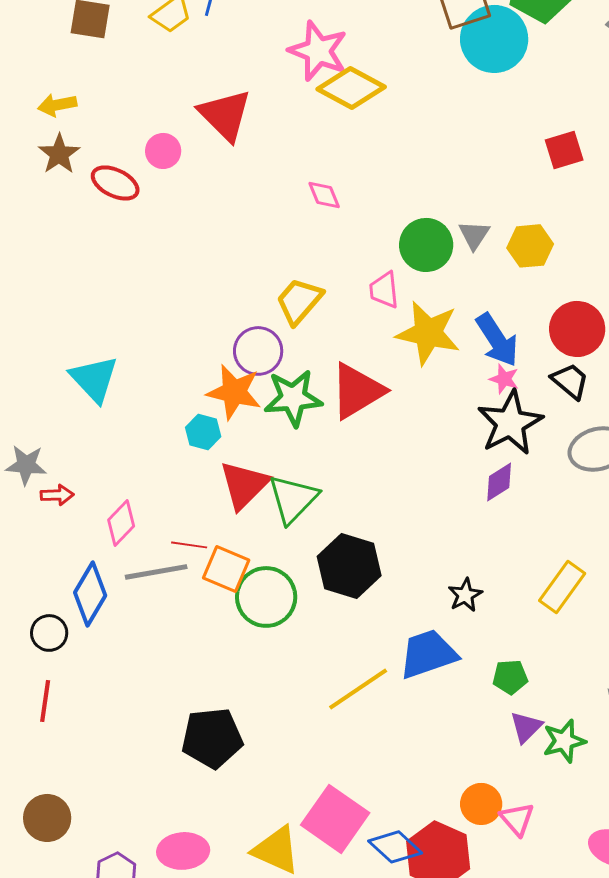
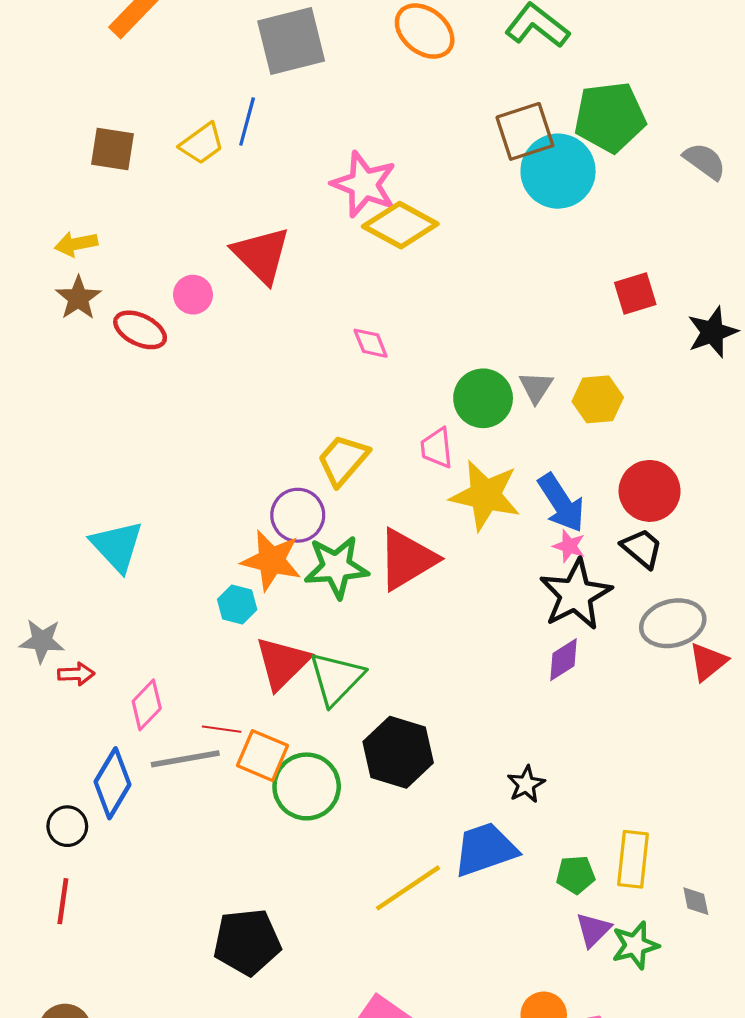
yellow rectangle: (562, 587) -> (633, 859), moved, turned -30

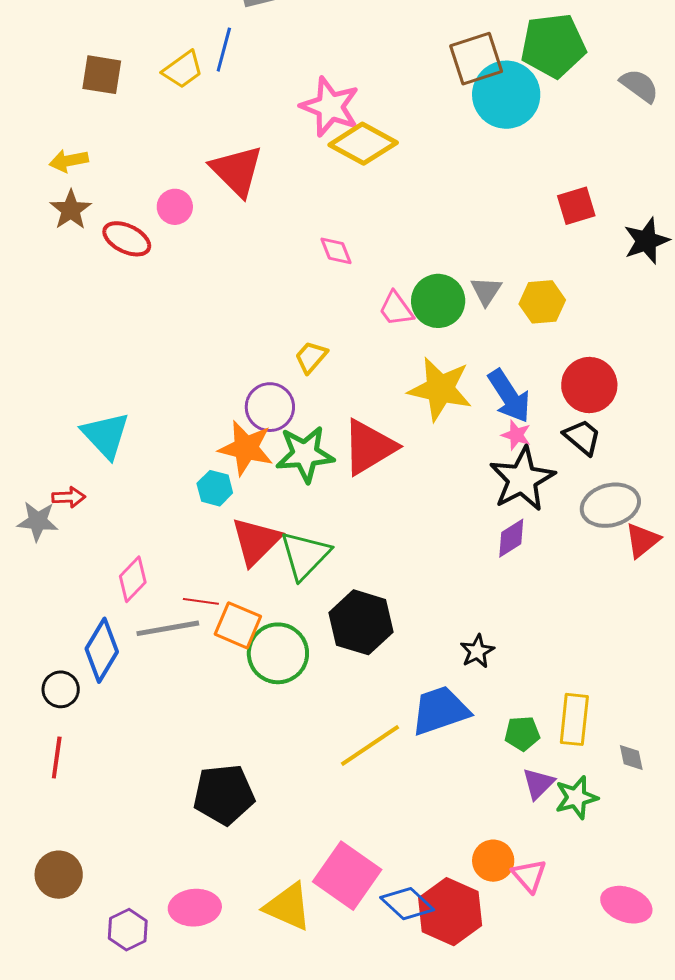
pink trapezoid: (437, 448) -> (396, 309), moved, turned -30
yellow trapezoid: (343, 460) -> (311, 357), size x0.7
red arrow: (76, 674) -> (69, 497), moved

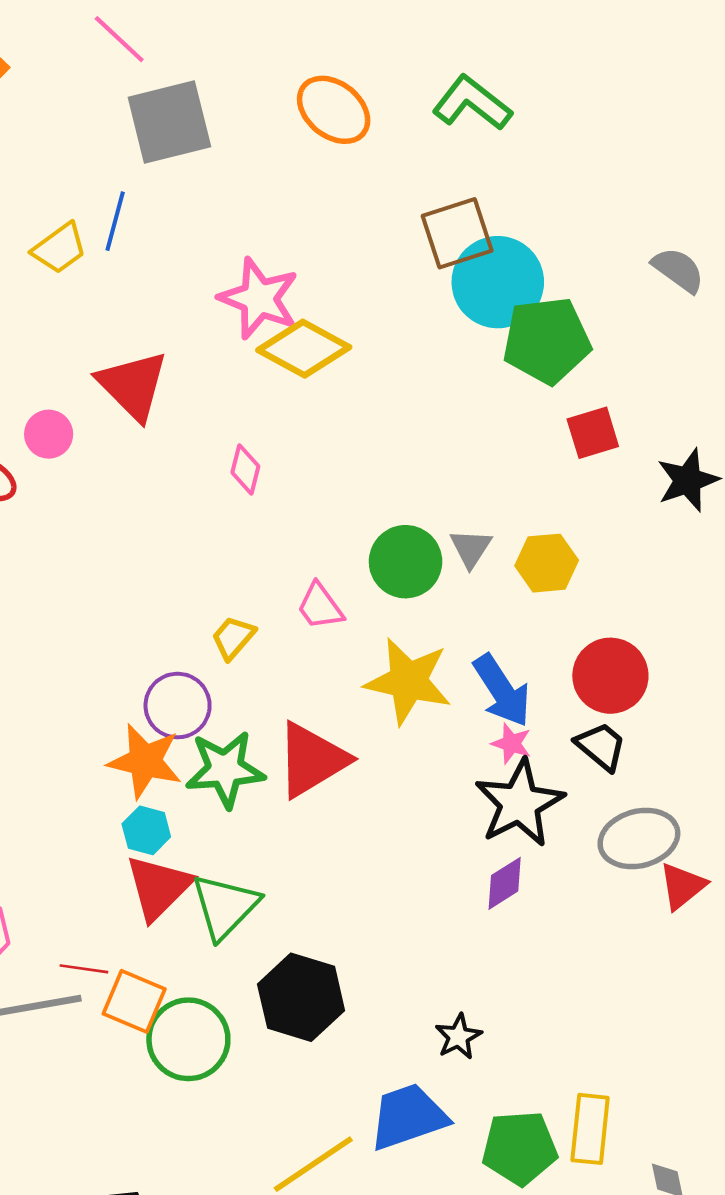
green pentagon: (553, 46) -> (547, 340), moved
pink diamond: (336, 251) -> (245, 469), moved, turned 36
pink trapezoid: (396, 309) -> (320, 606), moved
cyan hexagon: (215, 488) -> (146, 830), moved
green pentagon: (522, 733) -> (520, 1148), size x1.6

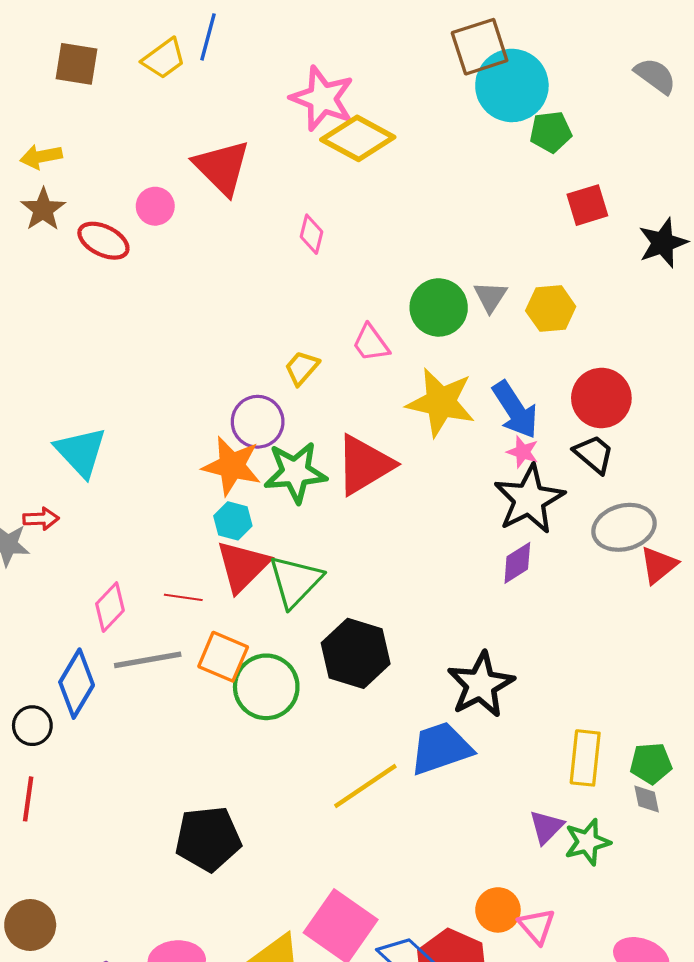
green pentagon: (547, 340) -> (551, 132), size x0.6
red line: (84, 969) -> (183, 597), moved
black star: (458, 1037) -> (481, 685), size x1.8
green pentagon: (520, 1148) -> (651, 763), moved, size x0.7

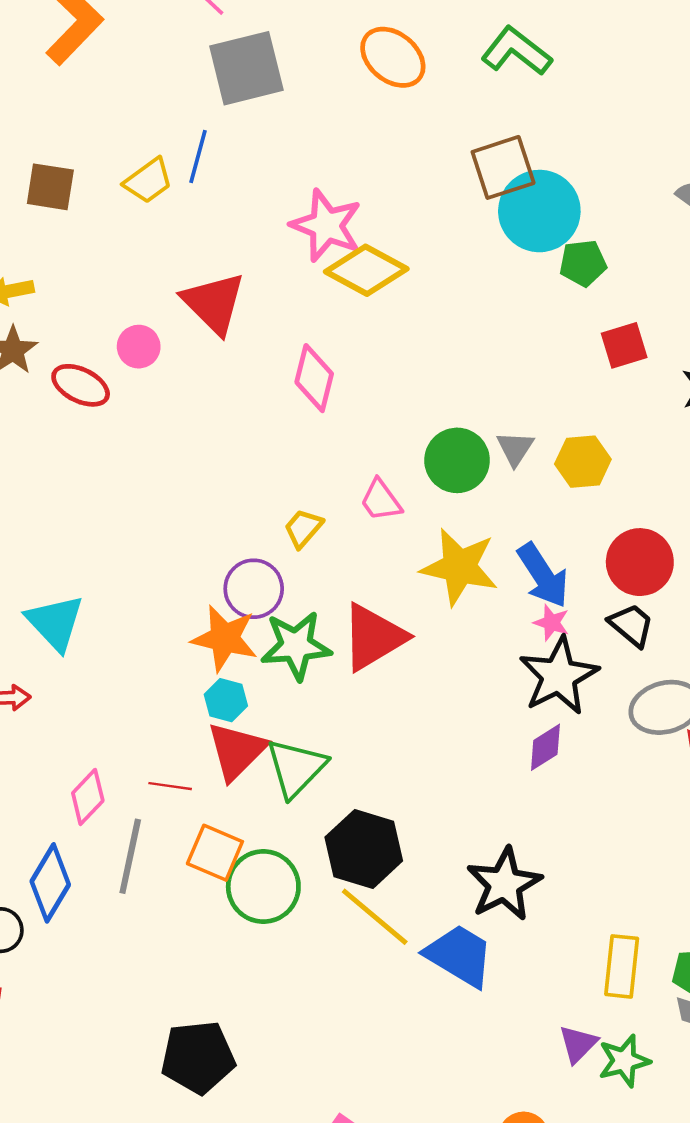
pink diamond: (311, 234) -> (314, 378), size x1.5
gray line: (148, 660) -> (130, 856), turned -68
blue trapezoid: (441, 748) -> (459, 956), turned 50
yellow line: (365, 786) -> (375, 917), moved, turned 74

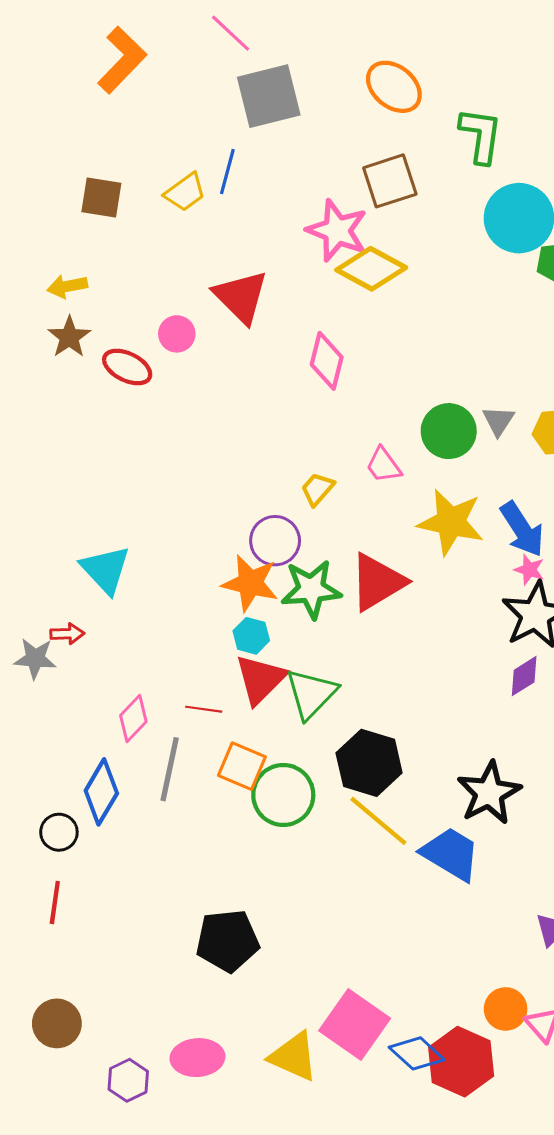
green L-shape: (516, 51) -> (481, 135), moved, turned 60
brown square: (503, 167) -> (390, 181), moved

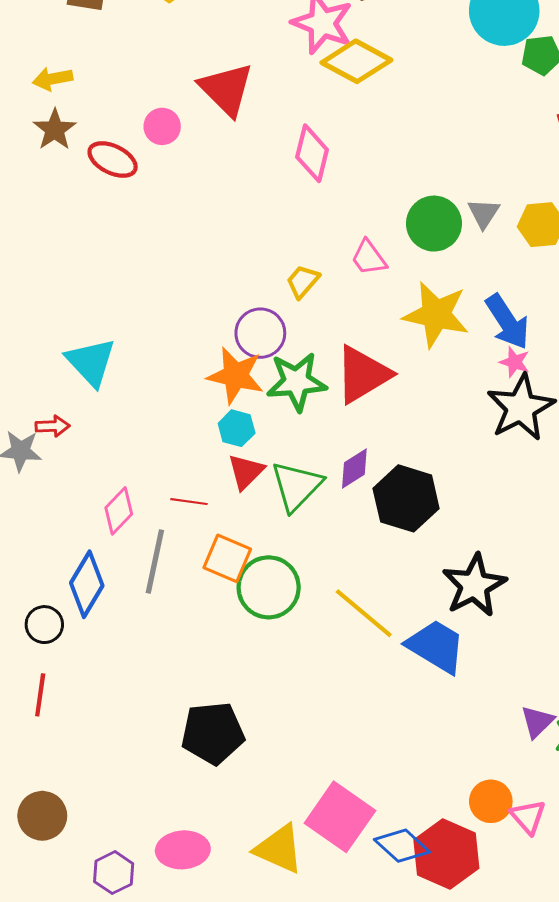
purple diamond: (524, 676) -> (354, 469), moved
red triangle: (261, 679) -> (246, 472), size x0.7
black hexagon: (369, 763) -> (406, 498), moved

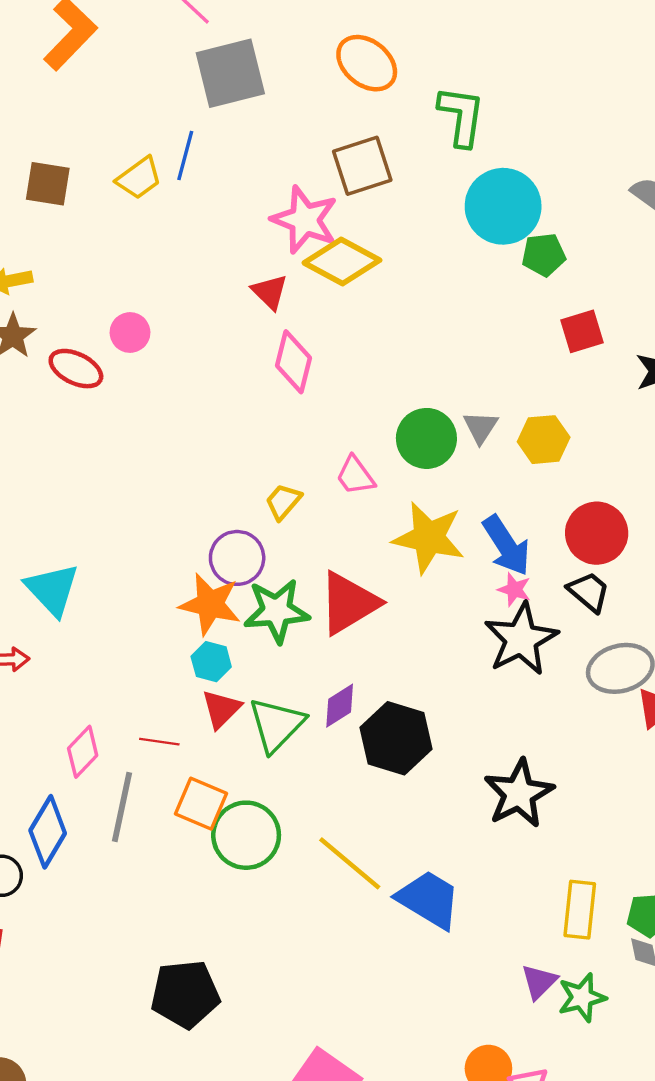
red triangle: (226, 89) -> (270, 292), moved, size x0.6
black star: (474, 585) -> (519, 793), moved

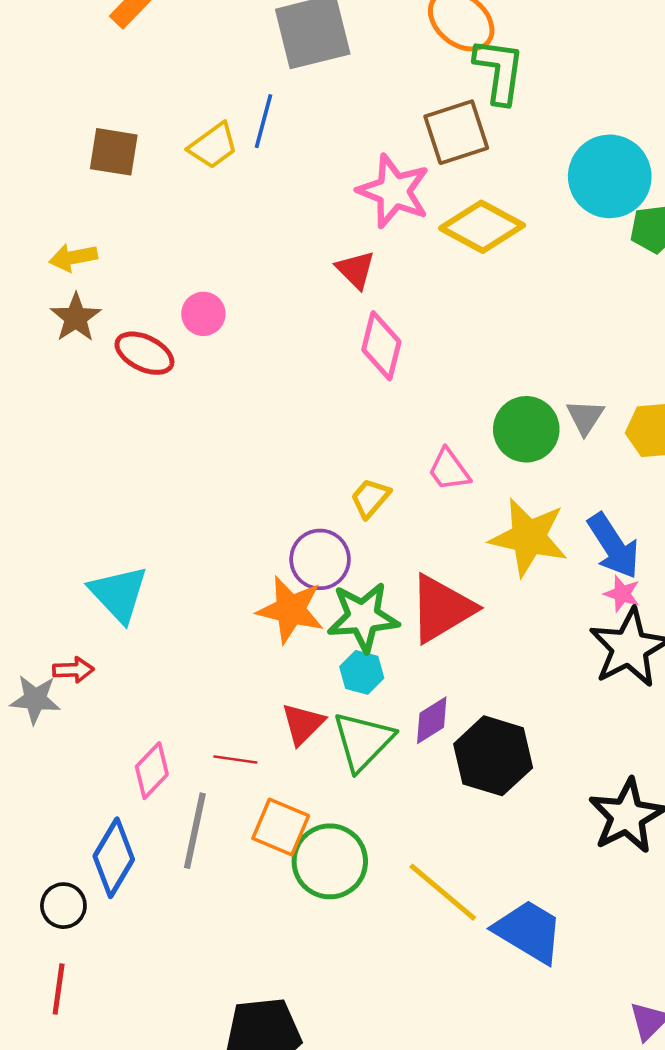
green L-shape: (461, 116) -> (499, 71), moved
yellow diamond: (342, 261) -> (482, 227), moved
cyan hexagon: (211, 662) -> (362, 672), moved

